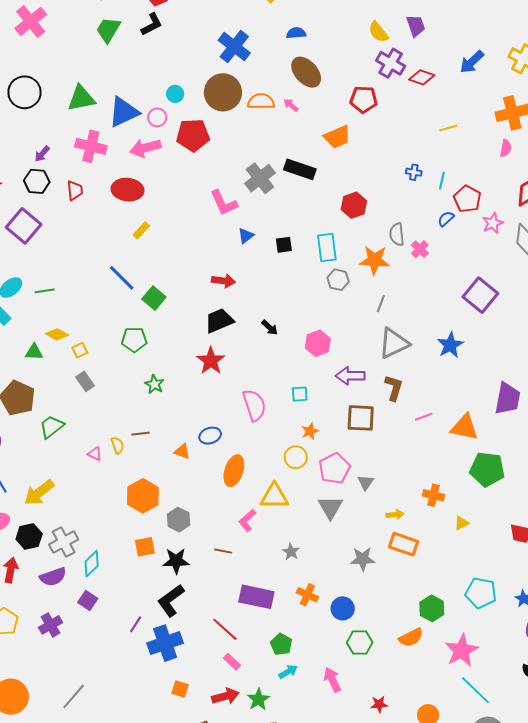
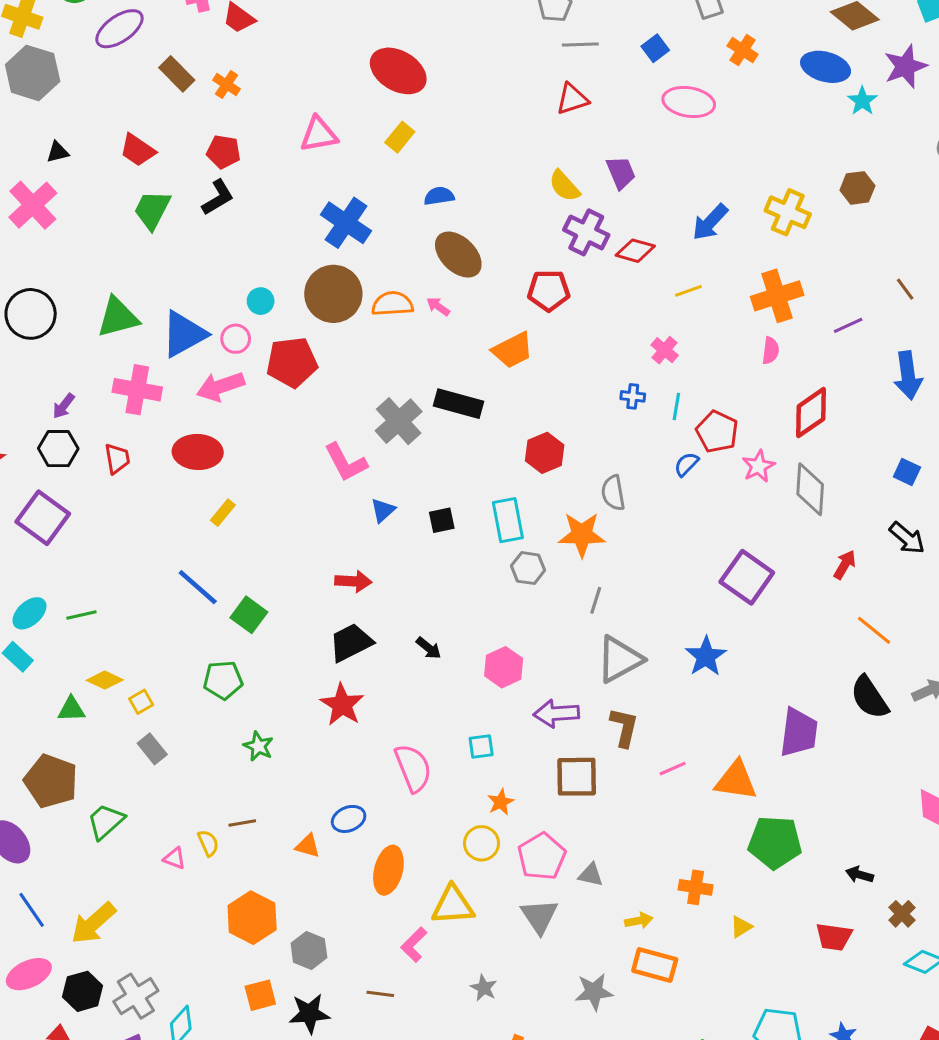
yellow line: (448, 128) -> (688, 291), moved
pink cross: (420, 249) -> (665, 350), moved
gray triangle: (366, 482) -> (591, 875), turned -48

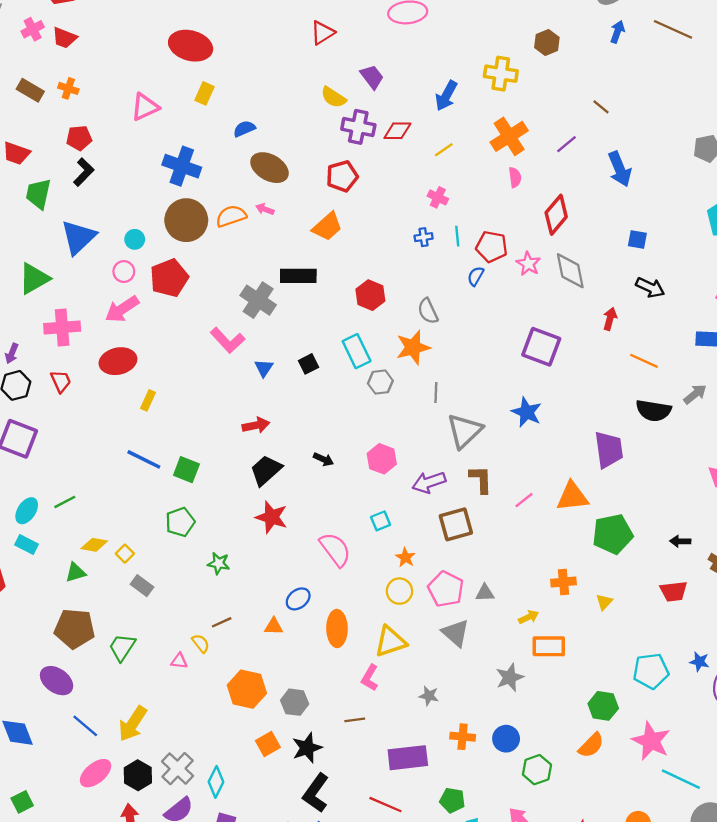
blue triangle: (184, 334) -> (78, 237), moved
black semicircle: (869, 697) -> (653, 411), turned -32

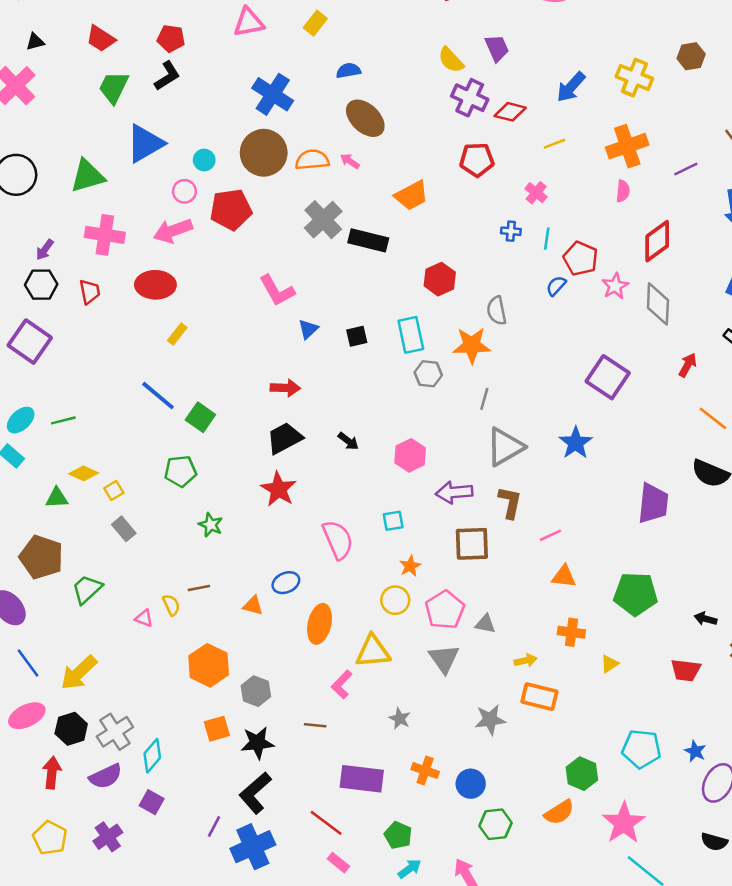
red pentagon: (342, 176) -> (477, 160), moved
gray cross: (258, 300) -> (323, 220), moved
orange triangle: (572, 497) -> (564, 576), moved, size x0.7

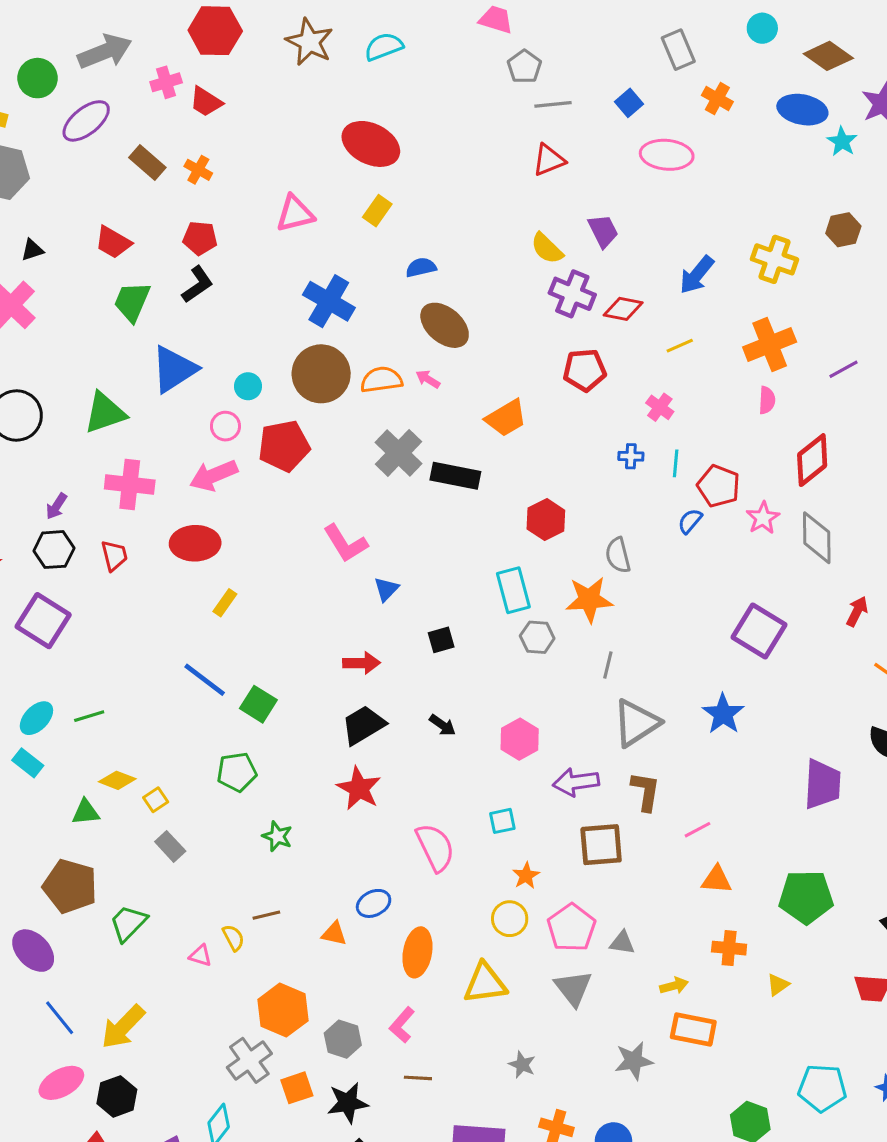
black square: (357, 336) -> (441, 640), moved
pink L-shape: (342, 684) -> (402, 1025), moved
gray cross: (115, 732) -> (249, 1060), moved

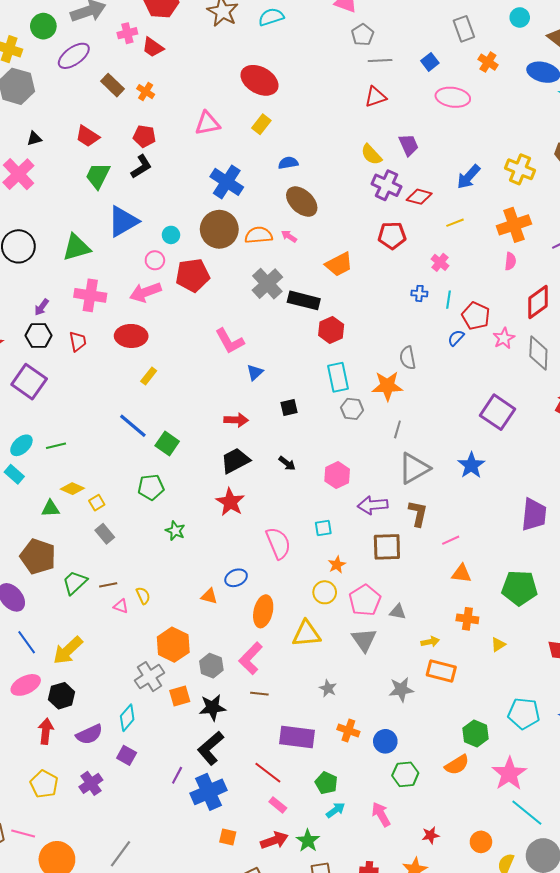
red hexagon: (546, 520) -> (331, 330), moved
brown line: (266, 915) -> (108, 585), moved
pink L-shape: (402, 1025) -> (251, 658), size x1.4

